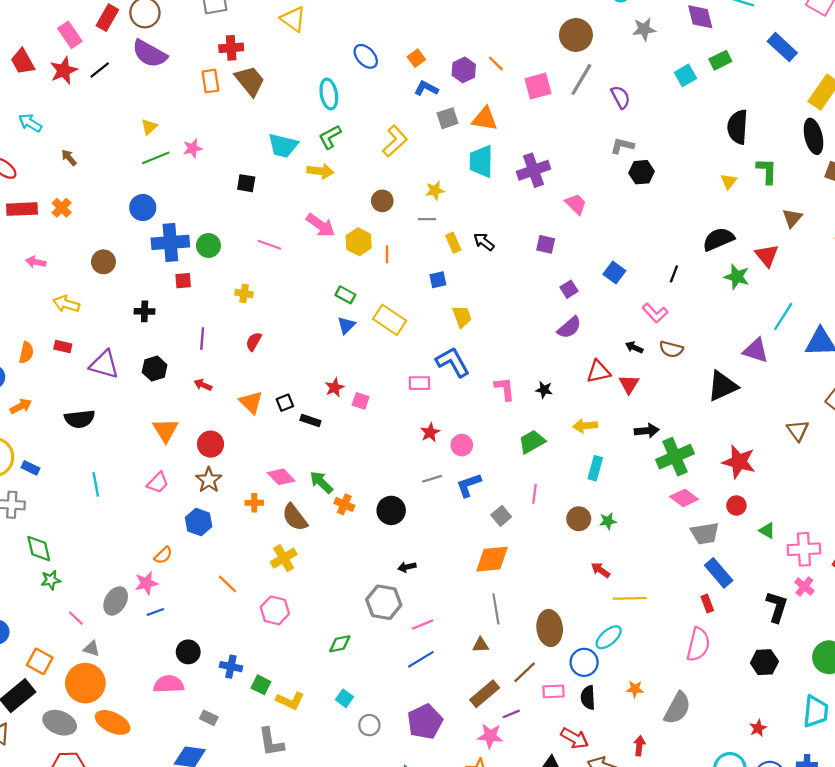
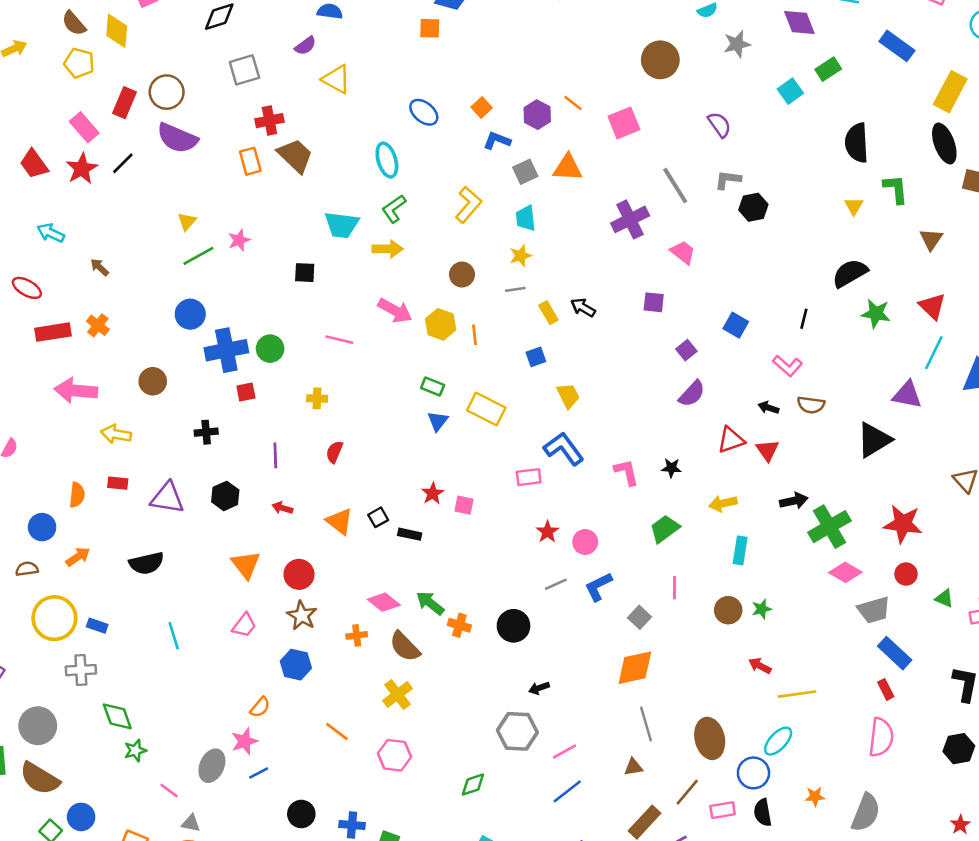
gray line: (581, 79) -> (675, 186), moved, turned -56
cyan trapezoid: (481, 161) -> (526, 218), moved, size x0.7
red triangle: (767, 255) -> (932, 306), moved
pink arrow: (36, 262) -> (76, 391), size x1.8

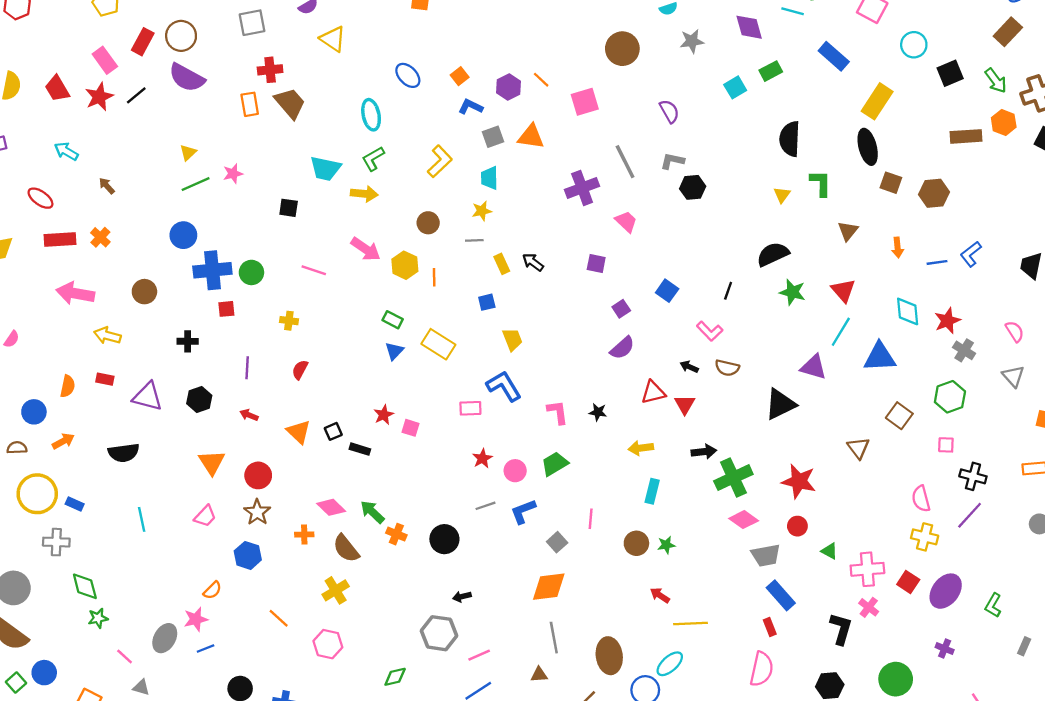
green trapezoid: (665, 529) -> (555, 464), moved

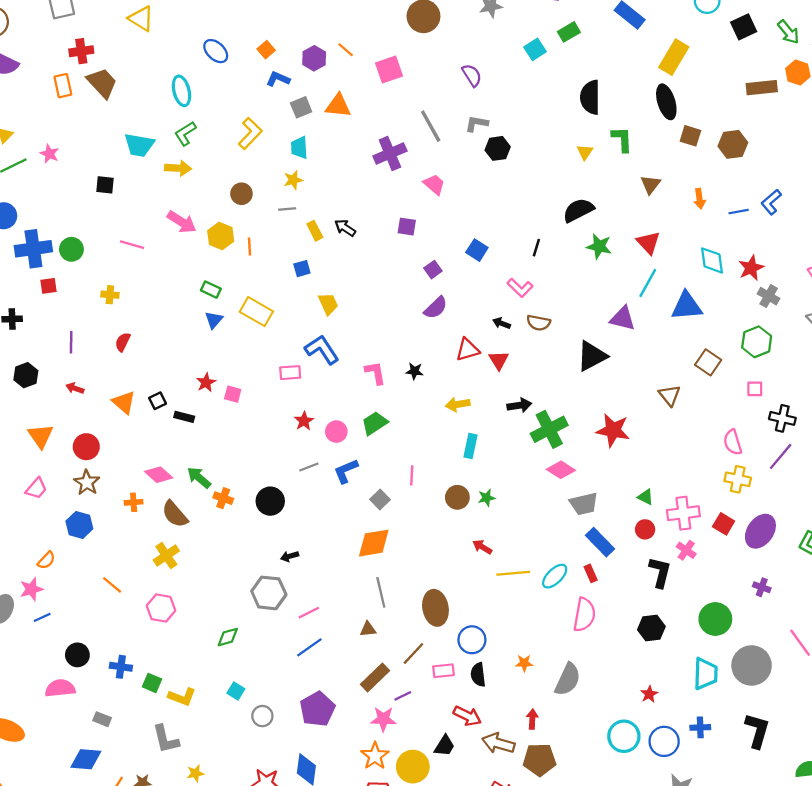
pink star: (233, 174) -> (49, 154), turned -30
red circle: (797, 526) -> (645, 529), moved
cyan ellipse: (670, 664) -> (555, 576), moved

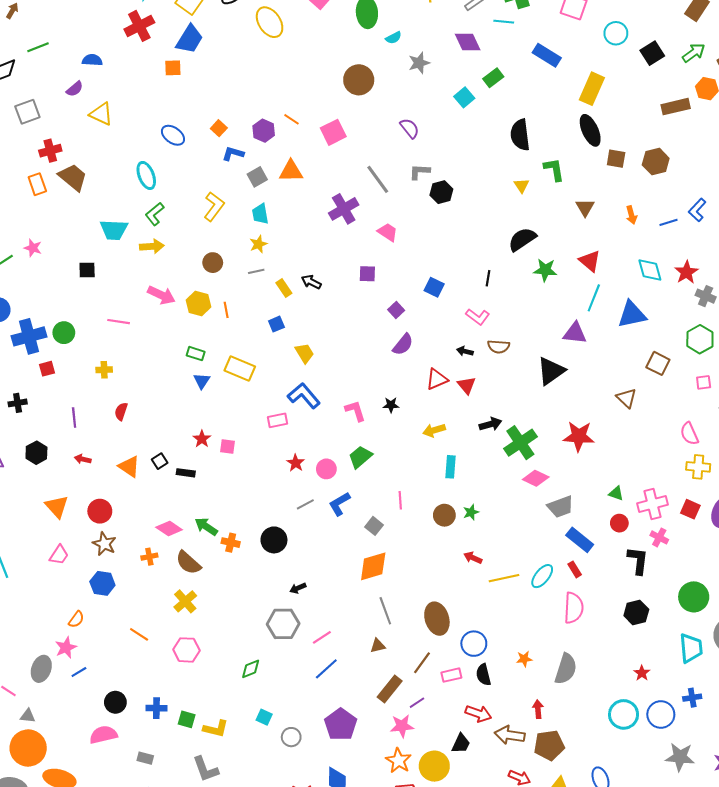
green arrow: (788, 32) -> (694, 53), turned -80

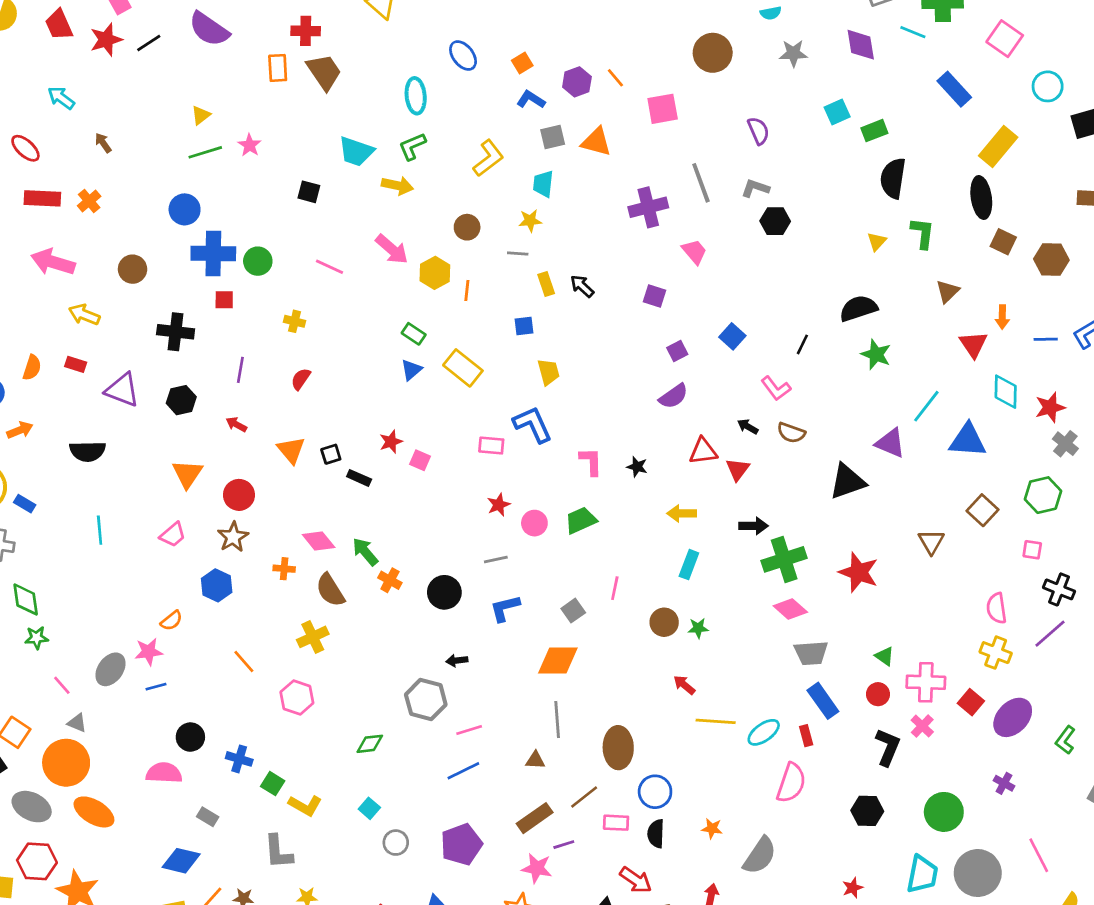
green rectangle: (493, 78) -> (874, 131), moved
red triangle: (590, 261) -> (973, 344), moved
black cross: (18, 403) -> (176, 332), size x1.5
blue L-shape: (339, 504) -> (505, 608), moved

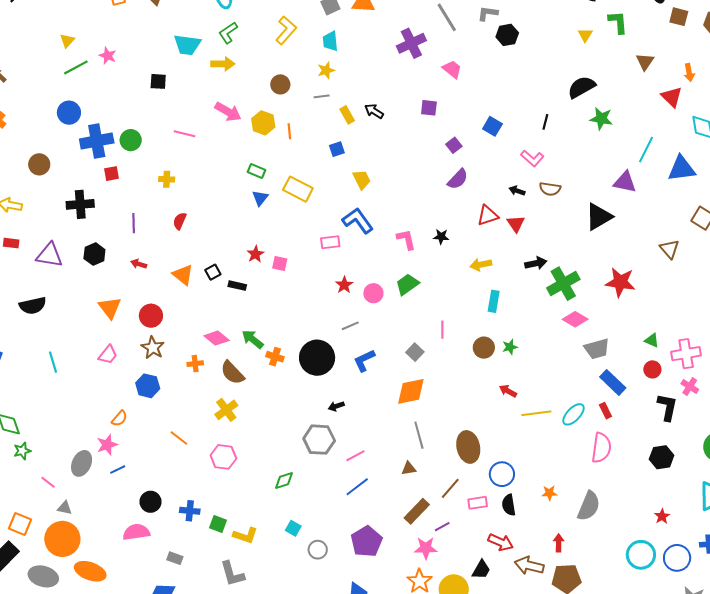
black circle: (444, 592) -> (317, 358), size x1.4

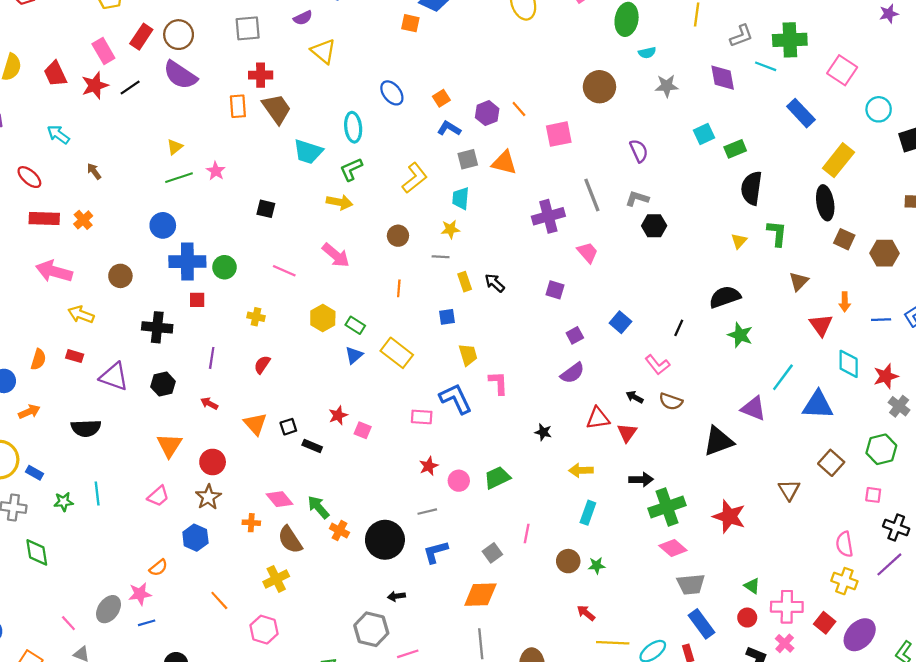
cyan trapezoid: (187, 45) -> (308, 152), moved
yellow hexagon: (263, 123) -> (323, 318), moved
pink L-shape: (406, 239) -> (498, 383), moved
green star: (22, 451) -> (64, 502), moved

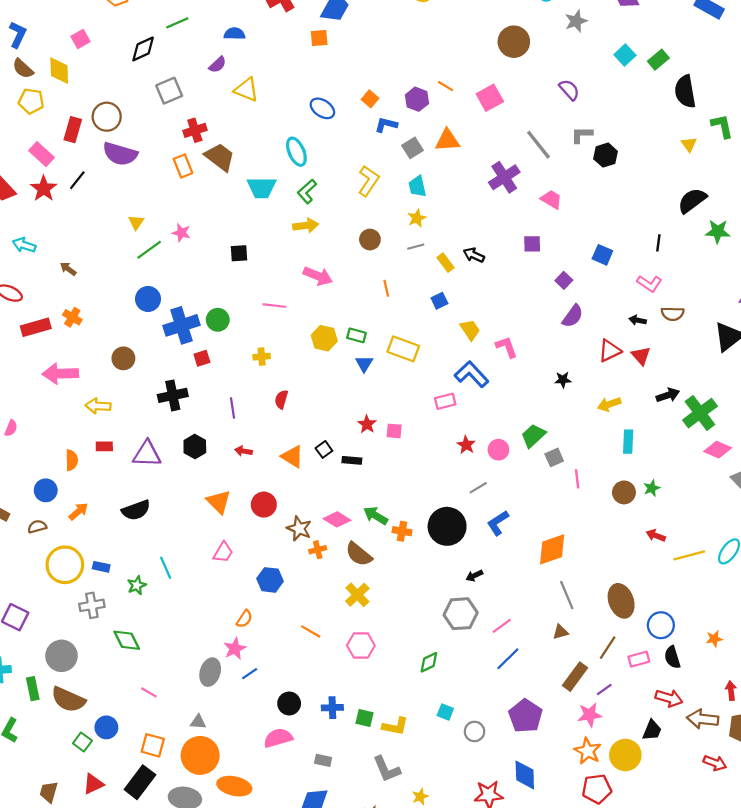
brown star: (208, 497) -> (299, 529), moved
gray square: (492, 553) -> (554, 457), moved, turned 30
pink line: (68, 623) -> (149, 692), moved

